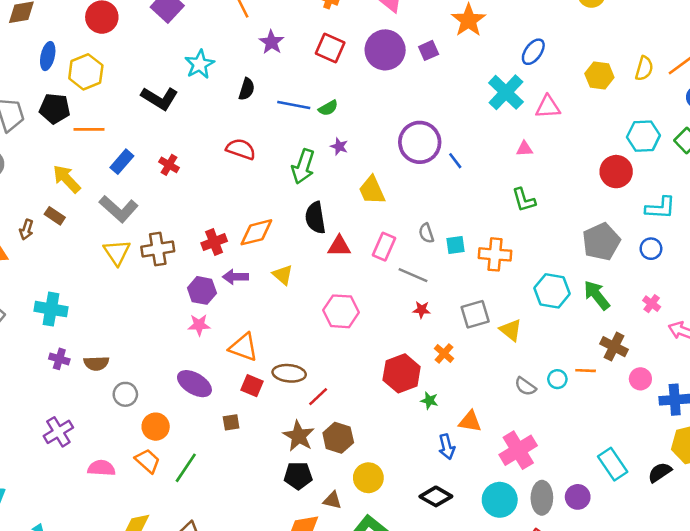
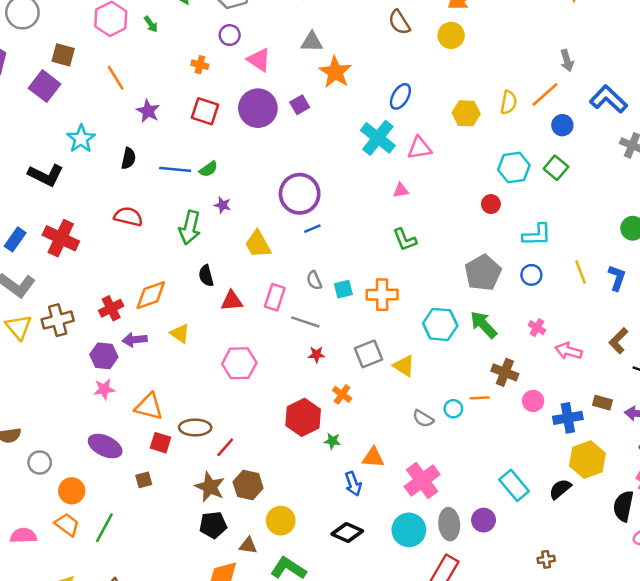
blue line: (455, 161) -> (312, 229), moved, turned -70
red cross: (169, 165) -> (61, 238), size x1.8
red circle: (616, 172) -> (491, 204), size x0.6
black semicircle: (315, 218) -> (206, 276), size x0.7

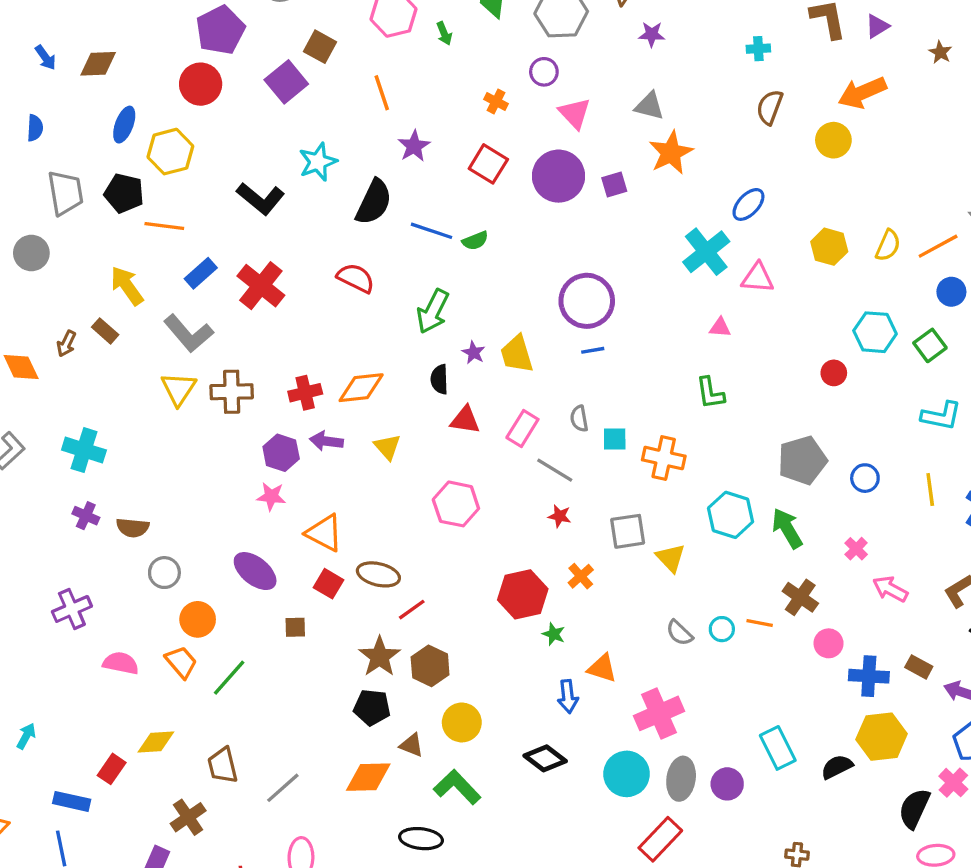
brown semicircle: (399, 22) -> (770, 107), turned 40
black semicircle: (128, 158) -> (374, 202), size x1.6
purple star: (223, 205) -> (474, 353), moved
cyan L-shape: (537, 235) -> (941, 416), moved

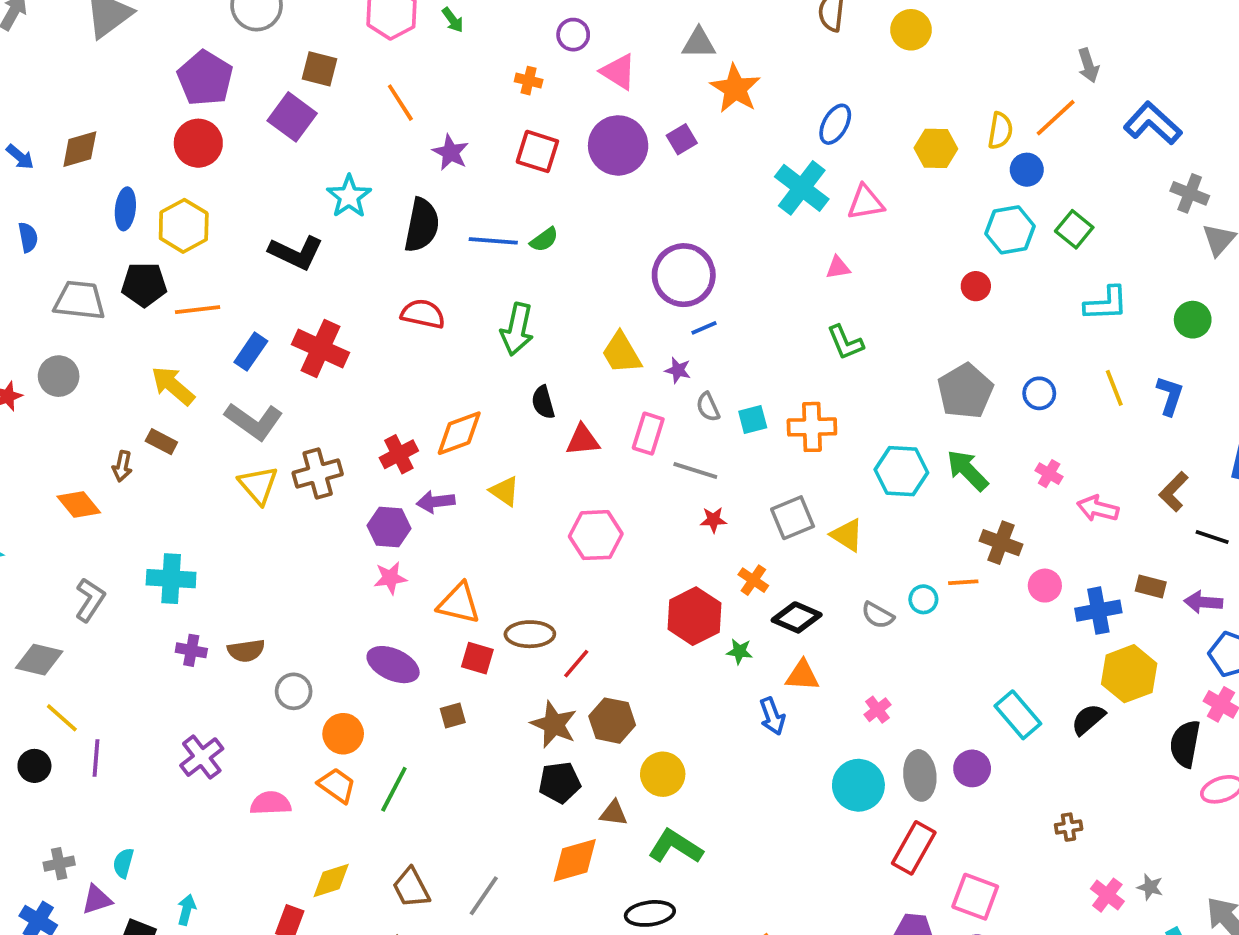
gray trapezoid: (65, 193) -> (80, 300), turned -60
blue circle: (951, 292) -> (1027, 170), moved
purple star: (474, 353) -> (678, 370), moved
pink cross: (659, 713) -> (878, 710), size x0.5
black diamond: (545, 758) -> (797, 617), moved

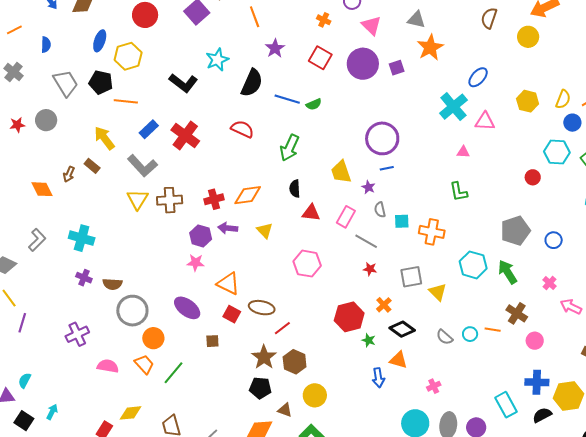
gray trapezoid: (80, 300) -> (66, 83), turned 40
blue cross: (1098, 611) -> (537, 382), moved
gray circle: (294, 691) -> (132, 311), size x1.6

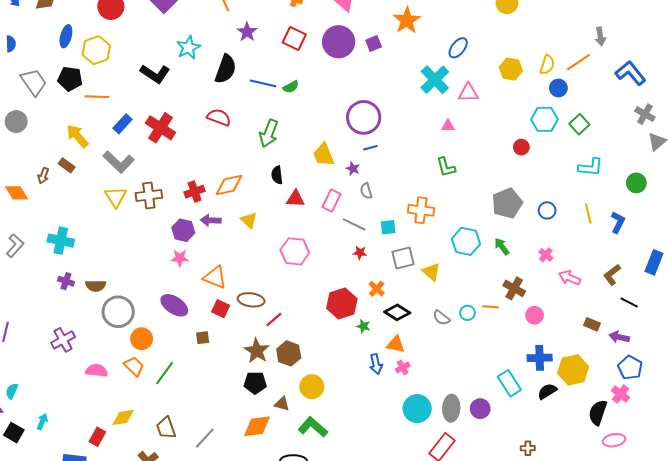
cyan square: (402, 221) -> (388, 227), moved
green arrow: (508, 272) -> (502, 246), size x0.7
pink cross: (434, 386) -> (403, 367), moved

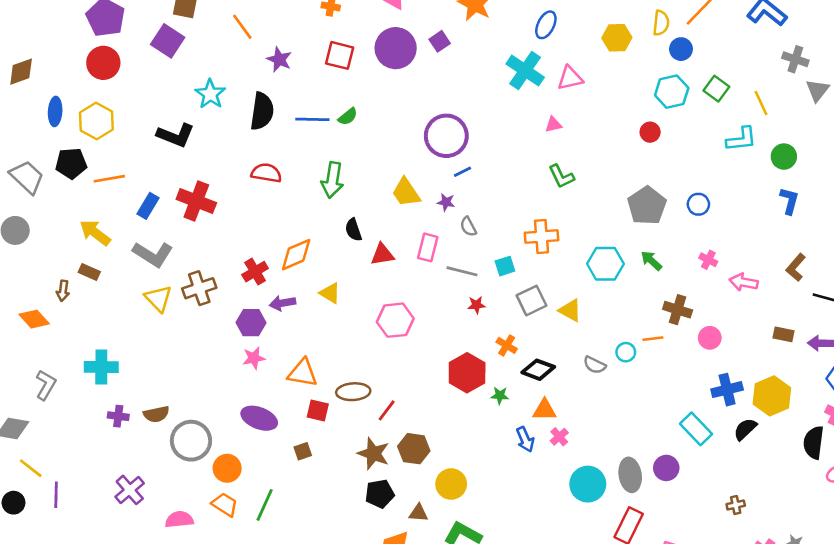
green circle: (636, 183) -> (784, 157), moved
yellow line: (588, 214) -> (761, 103), moved

